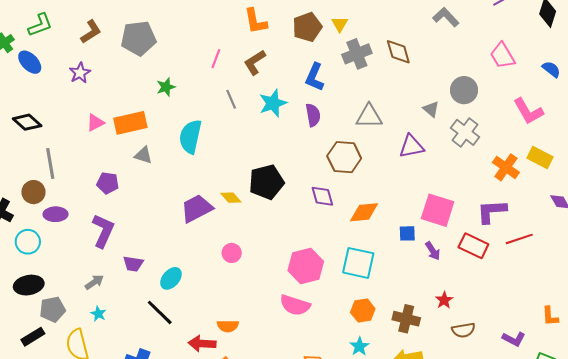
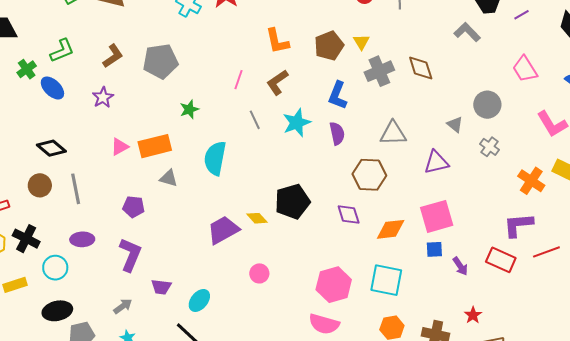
gray cross: (465, 132) -> (489, 147), size x0.7
brown circle: (33, 192) -> (40, 185), moved
pink square: (438, 210) -> (437, 216), moved, turned -32

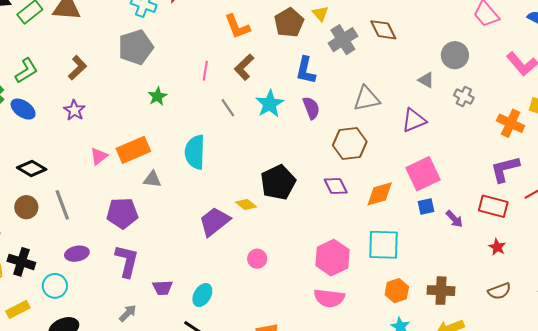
gray pentagon: (161, 61) -> (136, 47), moved
green star: (189, 109) -> (157, 96), moved
purple pentagon: (134, 207) -> (122, 213), size x1.4
red star: (473, 315) -> (497, 247), moved

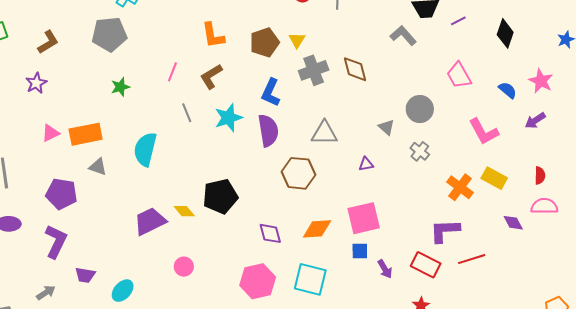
purple semicircle: (311, 108) -> (268, 130), size x1.4
purple triangle: (414, 120) -> (366, 164), size x0.6
purple diamond: (336, 186) -> (270, 233), moved

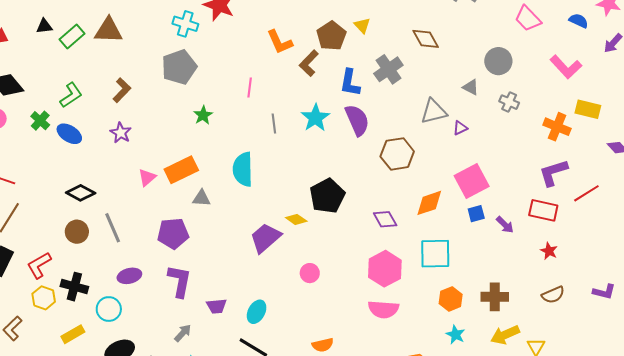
gray cross: (314, 70) -> (388, 69), moved
brown L-shape: (211, 76) -> (309, 63), moved
gray line: (187, 113) -> (274, 124), turned 30
gray triangle: (324, 133) -> (434, 111), moved

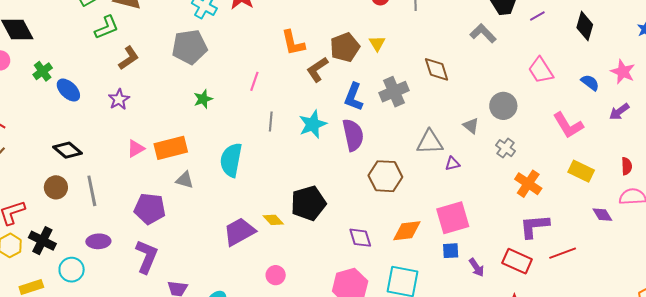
green L-shape: (71, 95) -> (107, 27), moved
orange cross: (557, 127) -> (528, 184), moved

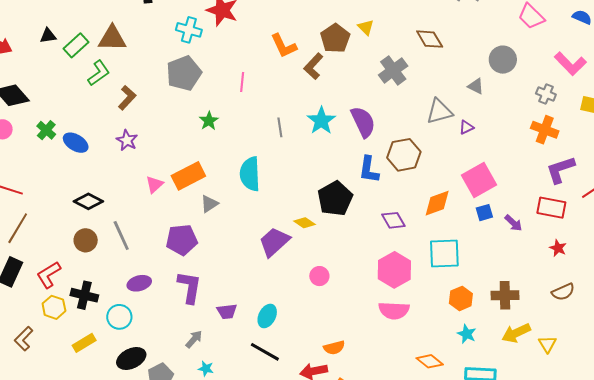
pink line: (254, 81) -> (242, 82), moved
blue L-shape: (354, 97) -> (369, 170), moved
gray cross: (506, 148) -> (546, 94), moved
gray triangle: (185, 180) -> (209, 204), turned -36

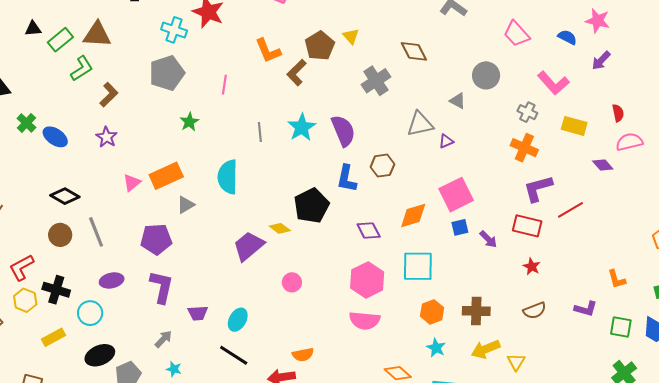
brown hexagon: (404, 155) -> (382, 166), size x0.7

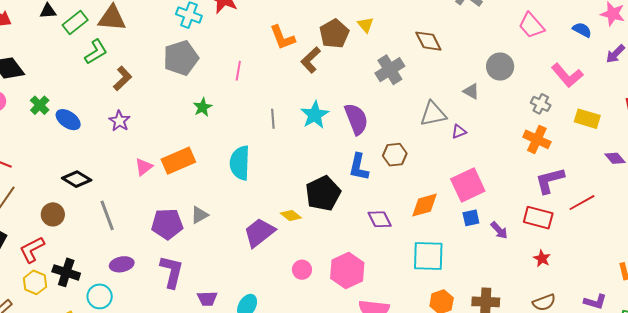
gray triangle: (186, 205) -> (199, 215), moved
brown circle: (60, 235) -> (53, 214), moved
pink hexagon: (367, 280) -> (347, 270), moved

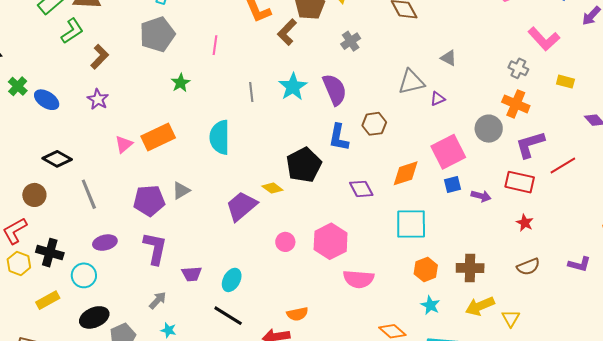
gray circle: (500, 67) -> (489, 129), moved
gray cross: (390, 70) -> (351, 41), moved, size x0.7
yellow rectangle: (587, 119) -> (565, 82), size x0.7
purple arrow: (499, 230) -> (481, 196), turned -30

